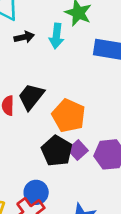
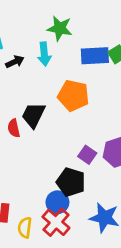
orange pentagon: (69, 116) -> (73, 96), moved
black pentagon: (57, 151) -> (71, 182), moved

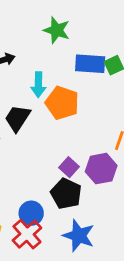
cyan arrow: (44, 54) -> (38, 85), moved
black pentagon: (71, 182) -> (66, 194), moved

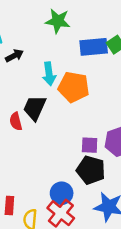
purple square: (69, 167) -> (90, 145), turned -30

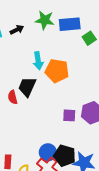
blue rectangle: (94, 47) -> (70, 24), moved
black arrow: (14, 56) -> (17, 30), moved
black pentagon: (91, 170) -> (65, 156), moved

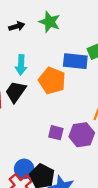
blue rectangle: (70, 24) -> (75, 61), moved
cyan arrow: (38, 61) -> (21, 65), moved

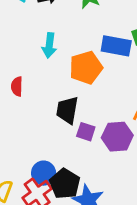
orange pentagon: (52, 81) -> (86, 68), turned 30
black trapezoid: (16, 92) -> (67, 110), moved, turned -30

